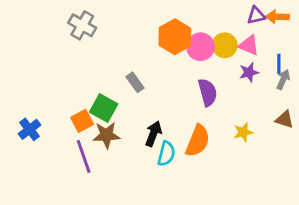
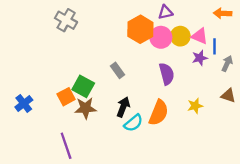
purple triangle: (256, 15) -> (165, 12), moved
blue line: (279, 64) -> (215, 46), moved
gray rectangle: (135, 82) -> (117, 70), moved
cyan semicircle: (166, 154) -> (133, 123), turned 36
purple line: (84, 156) -> (66, 146), moved

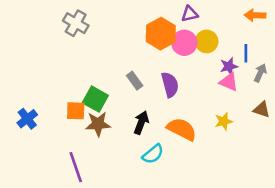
pink triangle: (200, 36) -> (229, 82), moved
purple semicircle: (167, 74) -> (170, 85), moved
orange square: (66, 97) -> (76, 111), turned 30
orange semicircle: (159, 113) -> (182, 129), turned -85
cyan semicircle: (133, 123) -> (153, 154), moved

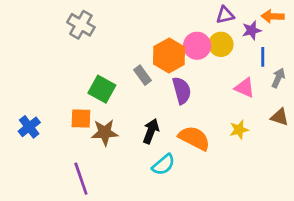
purple triangle: (190, 14) -> (225, 15), moved
orange hexagon: (161, 34) -> (169, 56), moved
purple star: (229, 66) -> (252, 30), moved
gray rectangle: (135, 81) -> (142, 75), moved
green square: (95, 99) -> (102, 89), moved

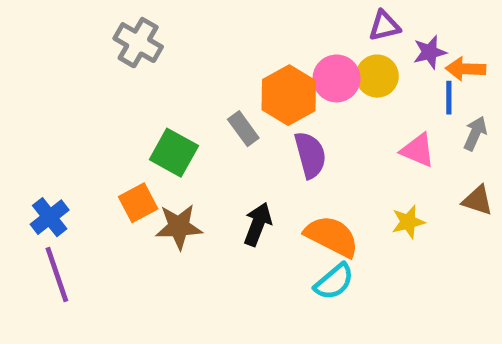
orange arrow: (273, 16) -> (466, 69), moved
orange square: (81, 118) -> (138, 203), turned -30
cyan semicircle: (163, 165) -> (334, 282), moved
purple line: (81, 179) -> (57, 274), moved

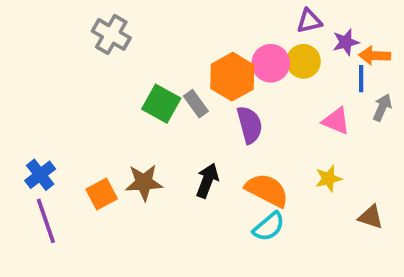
green square: (174, 153) -> (161, 104), moved
brown triangle: (478, 200) -> (371, 217), moved
orange square: (138, 203) -> (102, 194), moved

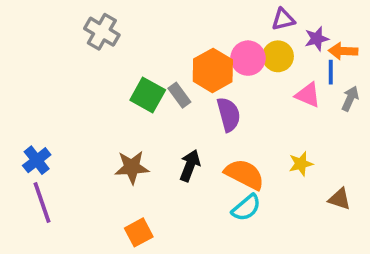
pink triangle: (336, 121) -> (308, 95), moved
orange square: (102, 194) -> (139, 232), moved

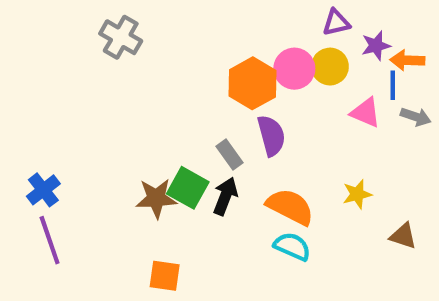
green square: (148, 95) -> (188, 188), moved
gray rectangle: (179, 95) -> (230, 154), moved
gray arrow: (350, 99) -> (416, 117), turned 85
cyan semicircle: (246, 208) -> (292, 246), turned -116
orange square: (139, 232) -> (165, 276), turned 36

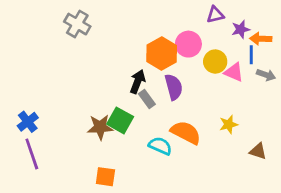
yellow circle: (330, 67) -> (215, 62), moved
black arrow: (225, 196) -> (138, 82), moved
cyan semicircle: (292, 246) -> (160, 146), moved

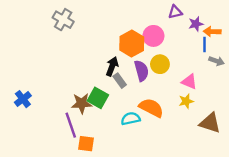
yellow circle: (215, 62) -> (160, 64), moved
pink triangle: (234, 72) -> (189, 82), moved
cyan semicircle: (160, 146) -> (131, 119), turned -36
brown triangle: (258, 151) -> (210, 123), size x1.5
purple line: (32, 154) -> (71, 125), moved

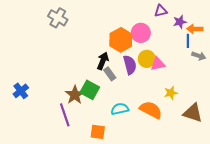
pink triangle: (189, 82) -> (158, 64), moved, turned -35
brown star: (82, 103) -> (75, 95), turned -30
orange semicircle: (151, 108) -> (151, 110), moved
orange square: (86, 144) -> (98, 132), moved

